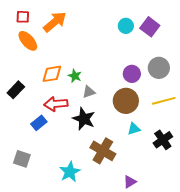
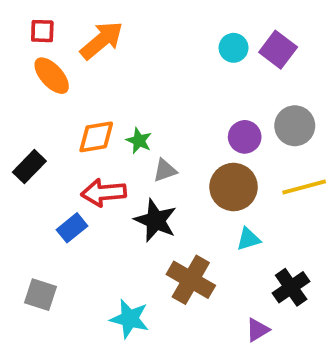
black cross: (163, 140) -> (291, 287), moved
cyan star: (70, 172) -> (130, 319), turned -30
purple triangle: (130, 182) -> (258, 330), moved

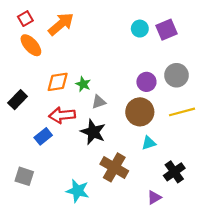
red square: (42, 31) -> (25, 19), turned -32
purple square: (278, 50) -> (166, 30), turned 30

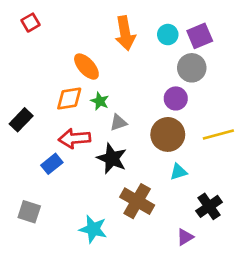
orange arrow: (61, 24) -> (125, 33), moved, turned 120
orange ellipse: (31, 45) -> (86, 67), moved
gray circle: (176, 75) -> (192, 68), moved

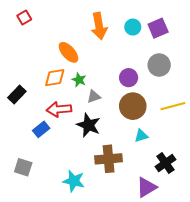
gray circle: (192, 68) -> (159, 65), moved
purple circle: (176, 98) -> (129, 78), moved
brown cross: (137, 201) -> (109, 159), turned -35
purple triangle: (185, 237) -> (146, 187), size x1.5

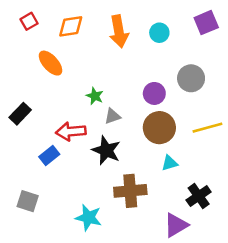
purple square: (158, 28) -> (206, 23), moved
orange ellipse: (68, 52) -> (51, 63), moved
orange diamond: (55, 78) -> (71, 26), moved

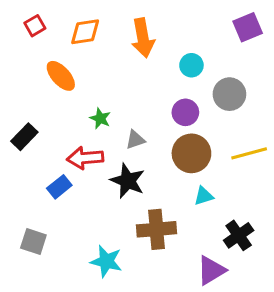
cyan circle: (159, 33) -> (191, 65), moved
green star: (95, 96) -> (100, 118), moved

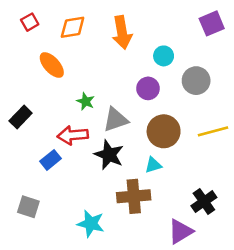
purple circle: (185, 112) -> (148, 88), moved
gray triangle: (135, 140) -> (115, 120), size x1.5
cyan triangle: (204, 196) -> (153, 165), moved

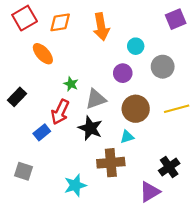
red square: (30, 22) -> (25, 18), size x1.6
red arrow: (73, 135) -> (60, 112), turned -60
cyan star: (91, 224) -> (75, 185), turned -30

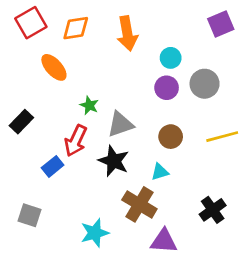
purple circle: (123, 73) -> (167, 88), moved
brown circle: (136, 109) -> (171, 137), size x0.7
brown cross: (111, 163) -> (139, 204), turned 36
purple triangle: (150, 192) -> (164, 241), moved, turned 35

